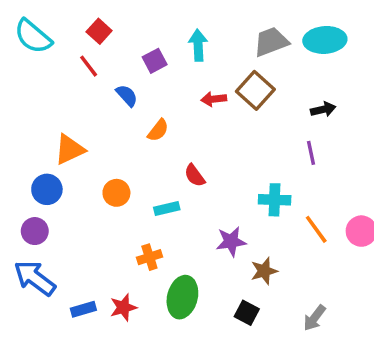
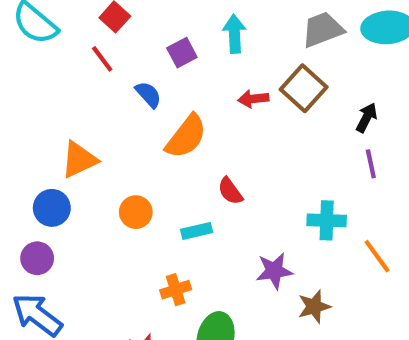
black arrow: (323, 109) -> (367, 118), moved, turned -50
orange semicircle: (158, 130) -> (186, 137), size x1.6

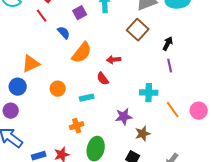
red arrow: (253, 99) -> (114, 60), moved

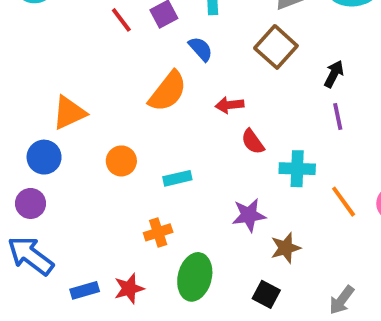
red line: (42, 16) -> (121, 20), moved
blue semicircle: (64, 33) -> (201, 49), moved
red semicircle: (103, 79) -> (253, 142), moved

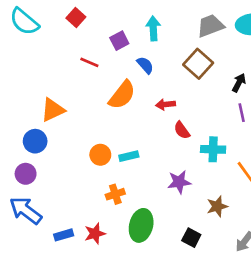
red line: (121, 20) -> (89, 62), moved, turned -30
orange circle: (121, 161) -> (100, 155), moved
brown star: (286, 248) -> (217, 206), moved

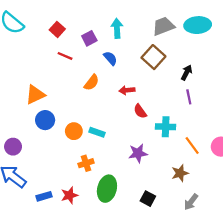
red square: (76, 18) -> (57, 29), moved
orange semicircle: (122, 95) -> (92, 83), size x0.7
blue circle: (35, 141) -> (45, 120), moved
cyan rectangle: (129, 156) -> (97, 132), turned 32
brown star: (217, 206) -> (180, 173), moved

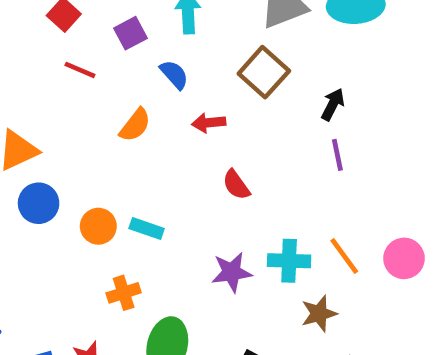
red arrow: (127, 90) -> (209, 123), moved
cyan cross: (166, 127) -> (289, 261), moved

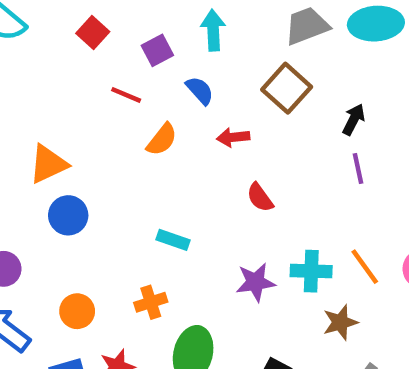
red line: (80, 70) -> (126, 95), moved
orange circle: (98, 226) -> (77, 311), moved

